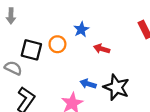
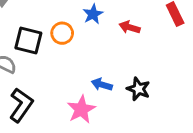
red arrow: (102, 49) -> (130, 27), moved
black star: (116, 87) -> (138, 89), size x0.7

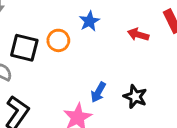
red arrow: (130, 27) -> (138, 35), moved
blue arrow: (102, 84) -> (98, 92), turned -78

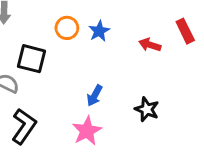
orange circle: (58, 40) -> (67, 28), moved
blue arrow: (98, 92) -> (95, 96), moved

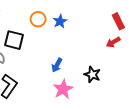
red arrow: (150, 45) -> (113, 42), moved, turned -48
pink star: (87, 131) -> (63, 89), moved

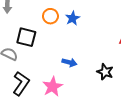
blue arrow: (57, 65) -> (69, 62), turned -104
pink star: (63, 89) -> (53, 87), moved

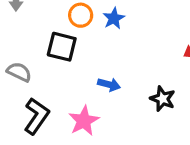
black square: (26, 37) -> (62, 47), moved

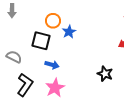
blue star: (114, 18) -> (69, 32), moved
blue arrow: (109, 85) -> (52, 65), moved

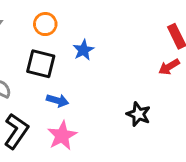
orange circle: (53, 21) -> (45, 24), moved

